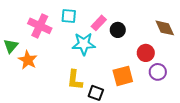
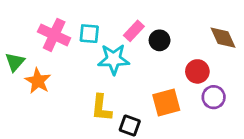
cyan square: (69, 16) -> (89, 34), moved

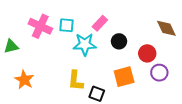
black circle: (160, 40) -> (119, 41), moved
green triangle: (15, 62) -> (11, 46), turned 35
orange star: (38, 81) -> (24, 80), moved

